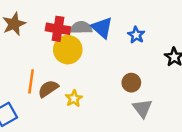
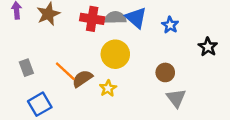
yellow circle: (68, 50) -> (115, 54), moved
orange line: (31, 81) -> (65, 71), turned -55

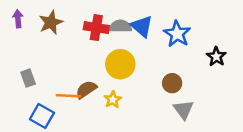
blue star: (170, 25) -> (177, 34), size x1.5
orange line: (65, 71) -> (68, 96), moved, turned -40
blue square: (40, 104) -> (42, 116), turned -30

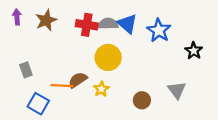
brown circle: (172, 83) -> (142, 100), moved
gray triangle: (183, 110) -> (177, 90), moved

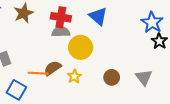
gray semicircle: (108, 24) -> (61, 32), moved
blue star: (159, 30) -> (152, 22), moved
brown circle: (142, 100) -> (112, 77), moved

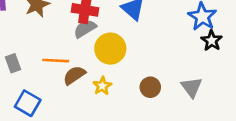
gray semicircle: (61, 32) -> (85, 29), turned -30
orange line: (38, 73) -> (56, 61), moved

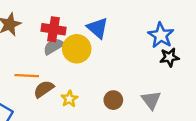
black star: (212, 41) -> (169, 57), turned 30
yellow circle: (110, 49) -> (77, 49), moved

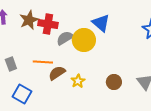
red cross: (54, 29) -> (48, 24), moved

